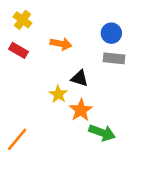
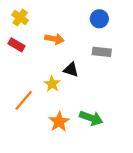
blue circle: (111, 33) -> (99, 19), moved
orange star: (81, 110) -> (59, 122), moved
orange line: (17, 139) -> (24, 100), moved

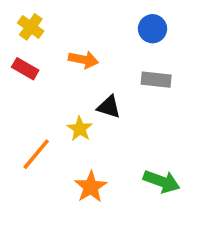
green arrow: (91, 118) -> (162, 181), moved

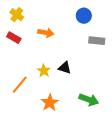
gray rectangle: (156, 80) -> (97, 41), moved
black triangle: (109, 107) -> (65, 68), moved

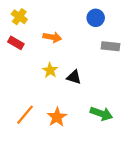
yellow star: (44, 71) -> (50, 70), moved
orange line: (20, 85) -> (25, 115), moved

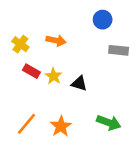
yellow cross: (19, 17) -> (20, 44), moved
red rectangle: (16, 43) -> (31, 71), moved

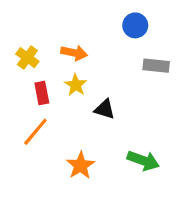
red rectangle: (31, 71) -> (42, 93), turned 49
yellow star: (54, 76) -> (76, 85), moved
orange line: (27, 124) -> (35, 132), moved

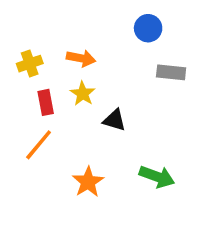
yellow cross: (27, 58) -> (30, 64), turned 35

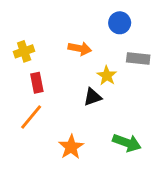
orange arrow: (81, 58) -> (80, 49), moved
yellow star: (83, 94) -> (107, 76), moved
black triangle: (115, 120) -> (93, 97), turned -36

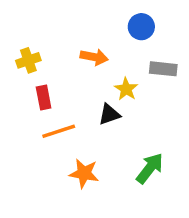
orange line: (31, 117) -> (59, 131), moved, turned 32
green arrow: (127, 143) -> (150, 168), turned -72
orange star: (71, 147) -> (84, 173), turned -30

